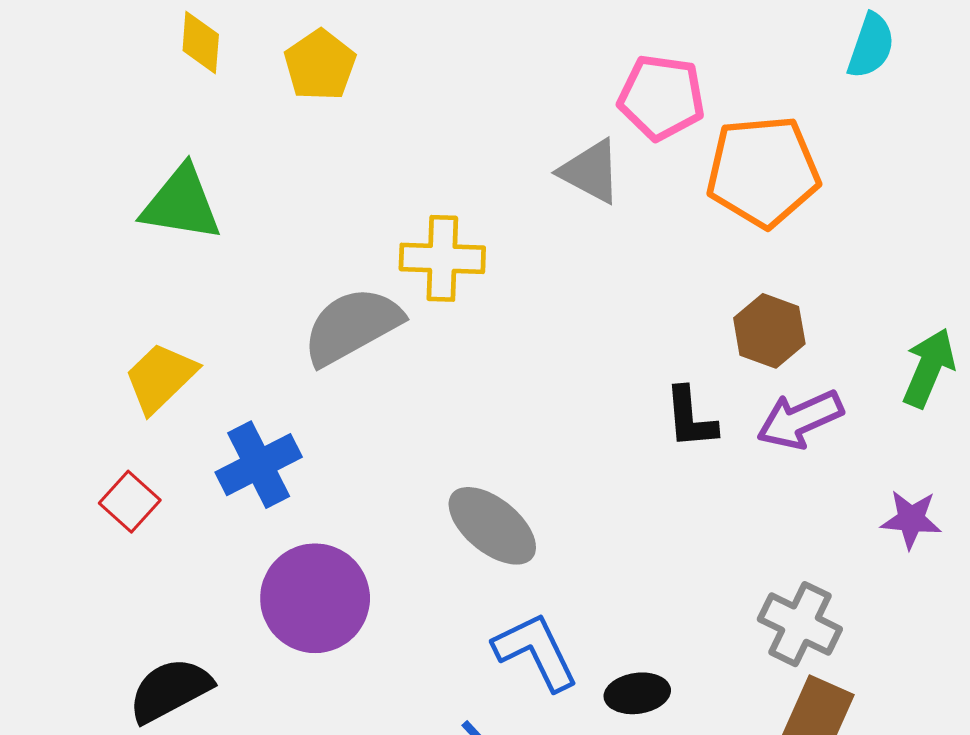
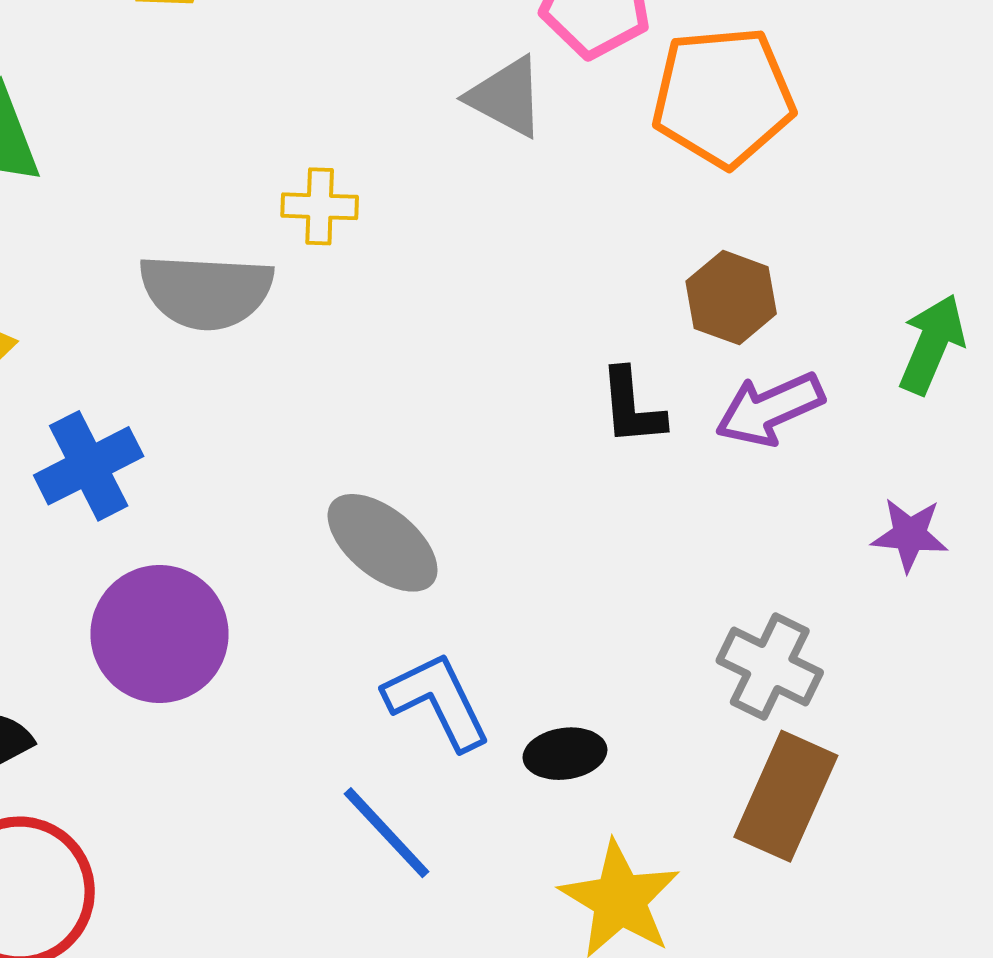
yellow cross: (442, 258) -> (320, 206), size x0.7
gray semicircle: (352, 326) -> (206, 291), turned -148

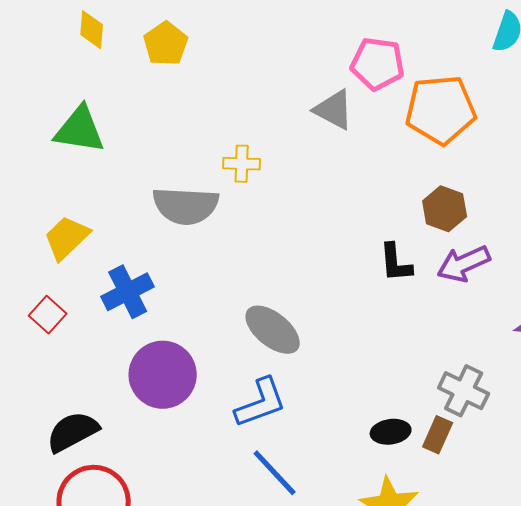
blue L-shape: (437, 701) -> (261, 403), moved, turned 96
black ellipse: (565, 754) -> (391, 432), moved
brown rectangle: (786, 796) -> (438, 435), moved, size x0.6

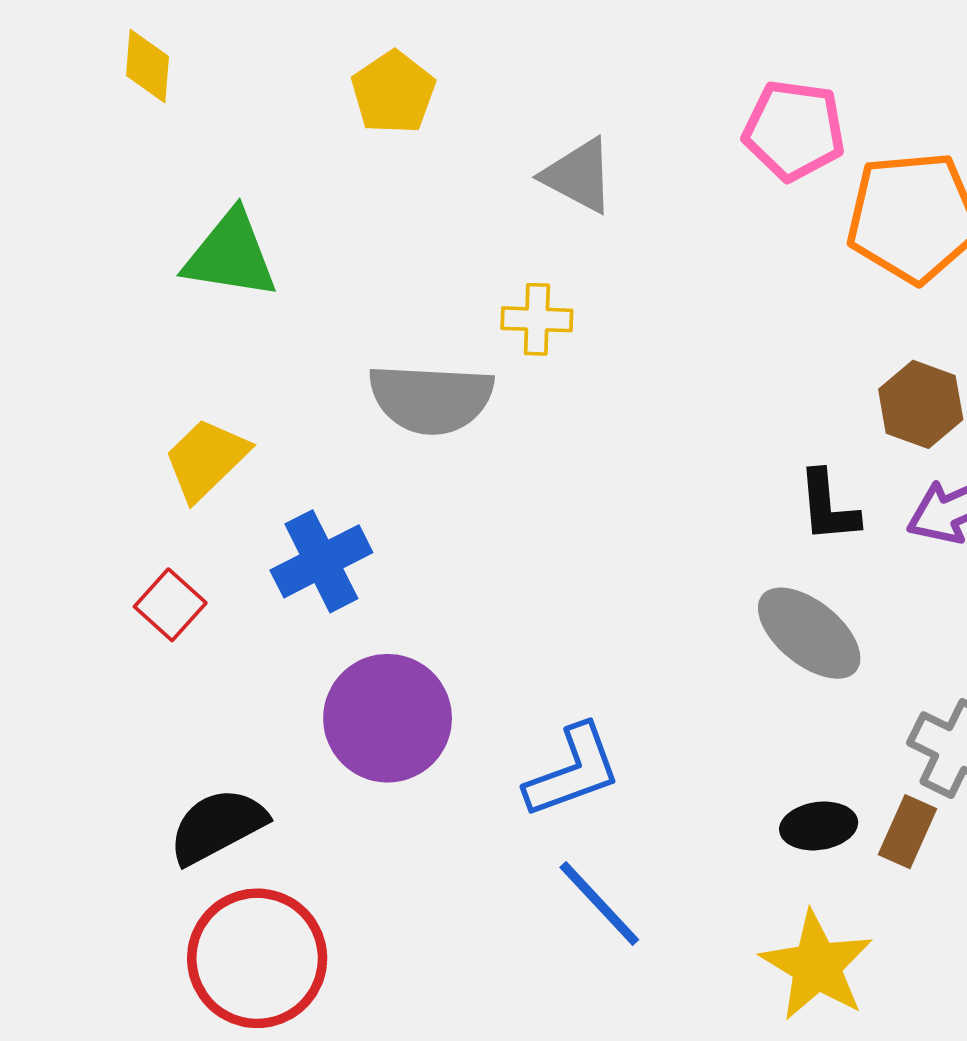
yellow diamond: (92, 30) -> (147, 66), moved
gray triangle: (334, 110) -> (578, 176), moved
gray ellipse: (273, 330) -> (809, 633), moved

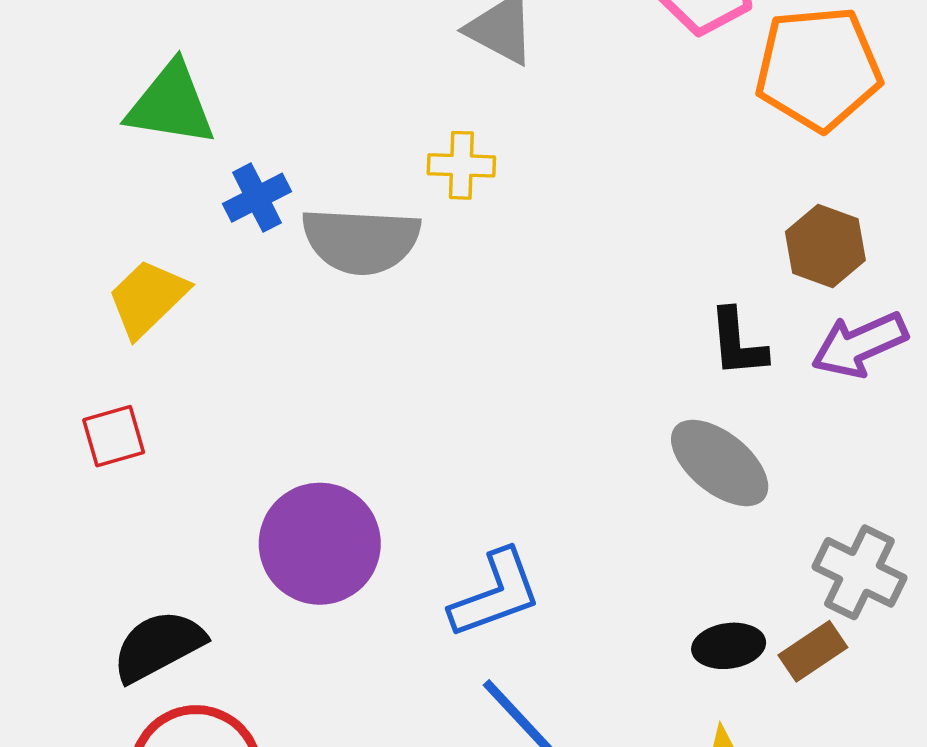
blue cross: (321, 561) -> (257, 198), moved, size x0.7
red square: (170, 605) -> (114, 436), turned 32
brown rectangle: (907, 832) -> (813, 651), turned 32

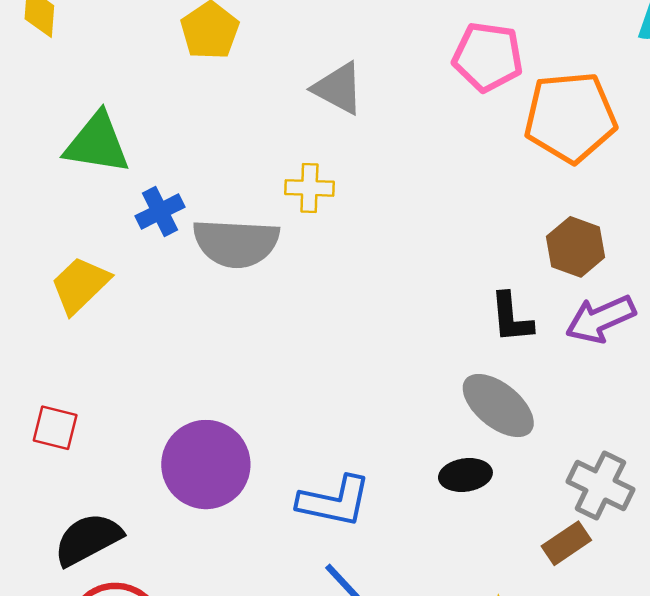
red square: (114, 436) -> (55, 428), moved, turned 30
blue L-shape: (495, 594) -> (334, 501), turned 32
black ellipse: (729, 646) -> (465, 475), moved

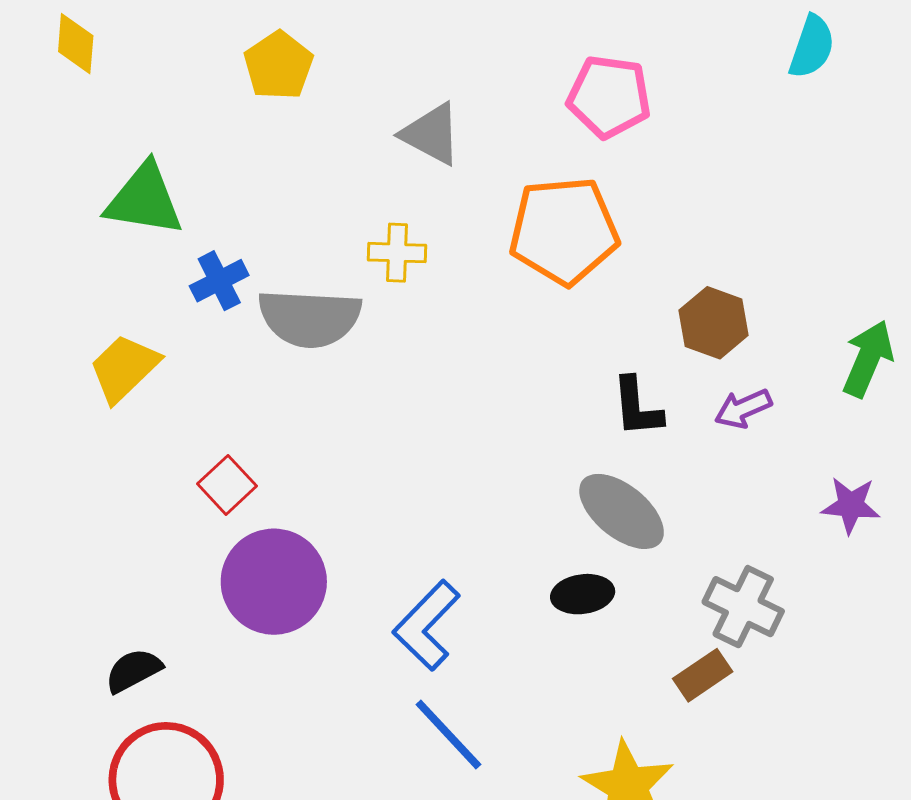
orange pentagon: (570, 117) -> (564, 231), moved
purple arrow: (600, 319) -> (743, 409), size x0.7
red square: (55, 428) -> (227, 485), moved, turned 33
blue L-shape: (334, 501) -> (427, 625), turned 122
black semicircle: (88, 539) -> (133, 671), size x0.7

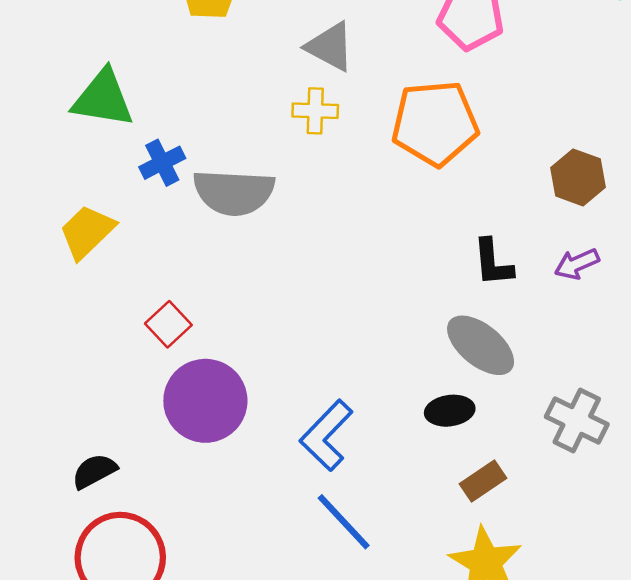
yellow cross: (397, 253) -> (315, 111), moved
brown hexagon: (714, 323) -> (578, 177), moved
brown rectangle: (703, 675) -> (483, 481), moved

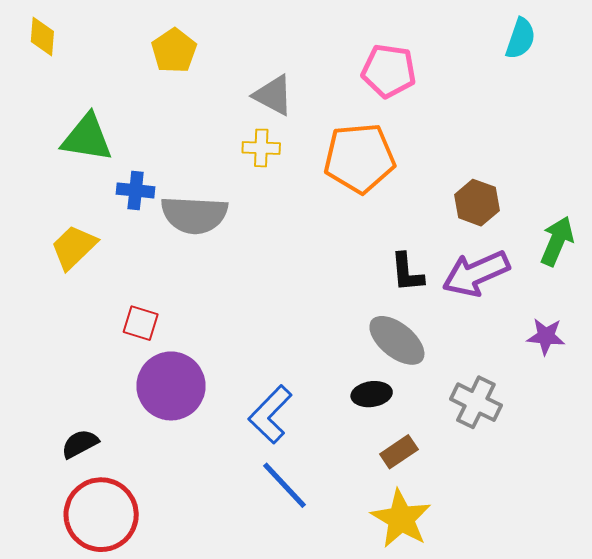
blue cross: (162, 163) -> (136, 190), turned 33
purple arrow: (577, 264) -> (476, 274), size x1.8
red square: (168, 324) -> (141, 323), turned -30

